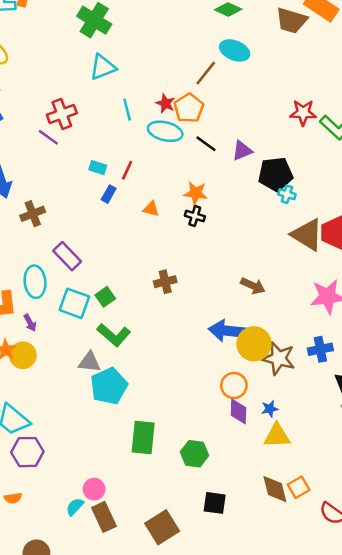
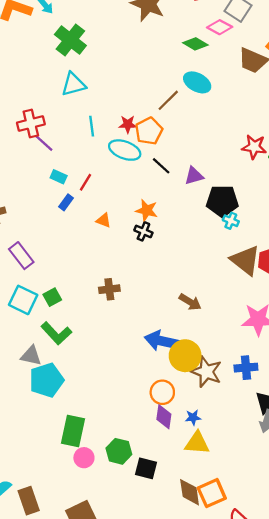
red star: (165, 103) -> (128, 124), turned -30
purple line: (48, 137) -> (44, 143), moved
orange square: (299, 487) -> (212, 493), size x1.4
pink circle: (94, 489) -> (84, 458), moved
black square: (215, 503) -> (146, 468), moved

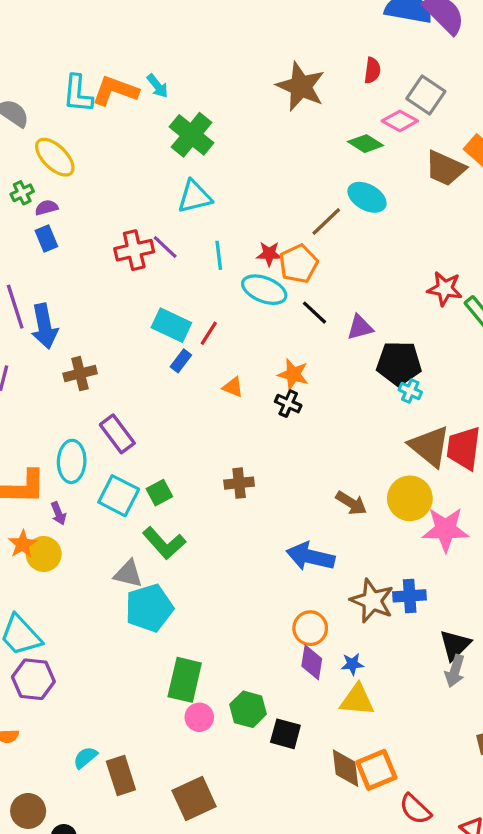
purple line: (44, 143) -> (165, 247), moved
cyan rectangle: (59, 177) -> (171, 325), size x1.6
yellow circle: (185, 356) -> (410, 498), moved
blue cross: (246, 368) -> (410, 596), moved

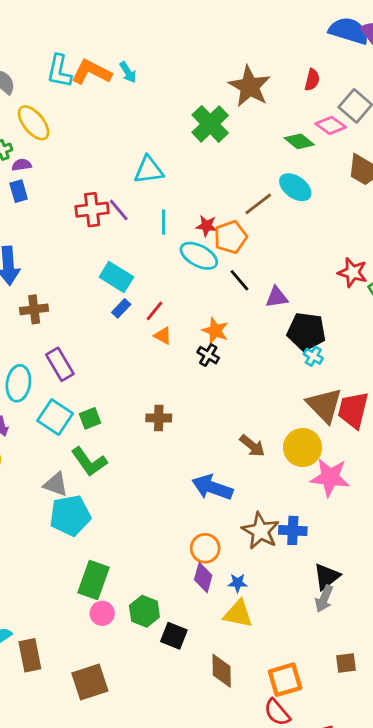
green cross: (192, 135) -> (210, 124), moved
red line: (209, 333) -> (155, 311), moved
orange square: (376, 770) -> (285, 680), moved

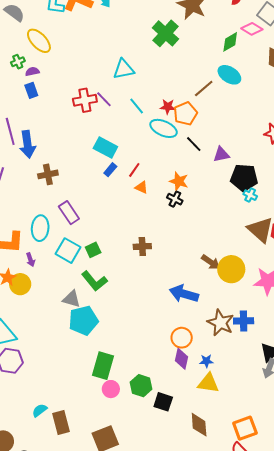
green diamond: (299, 141) -> (230, 42), turned -65
cyan line: (164, 222) -> (137, 106), turned -36
yellow circle: (303, 447) -> (231, 269), moved

